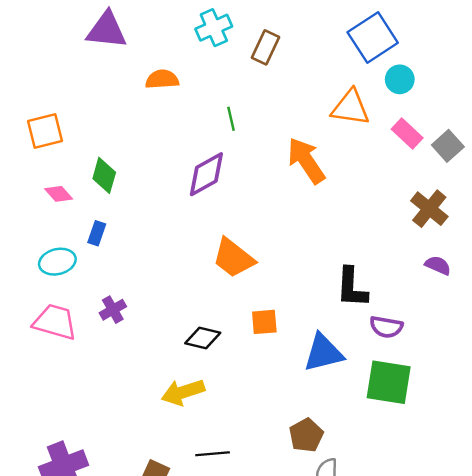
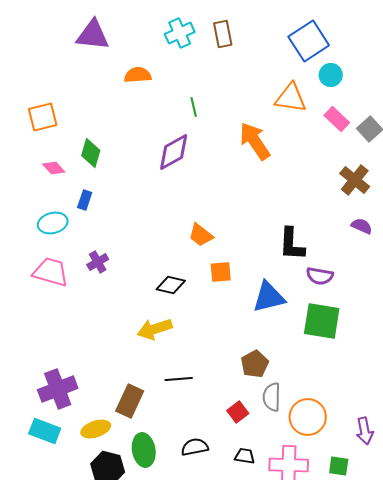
brown rectangle: (266, 47) -> (223, 34), moved, turned -36
orange trapezoid: (233, 258) -> (201, 235), moved, size x0.7

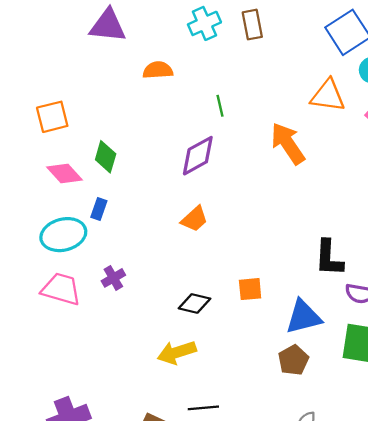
pink diamond: (54, 168) -> (64, 173), size x1.4
cyan ellipse: (53, 223) -> (63, 235), size x1.4
orange trapezoid: (201, 235) -> (194, 219), moved, turned -80
brown pentagon: (255, 364) -> (293, 360), moved

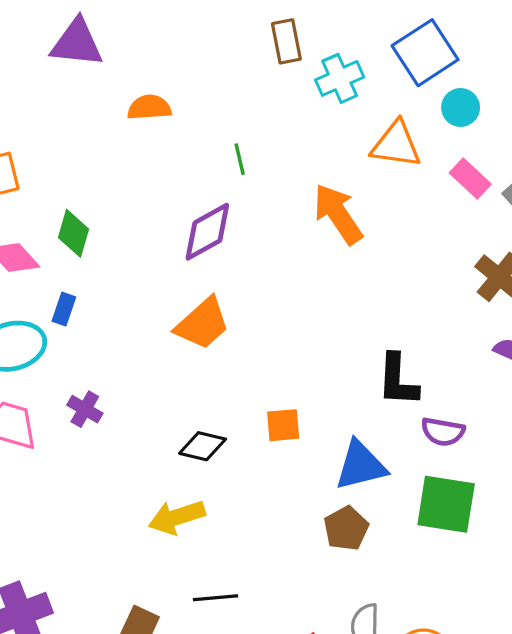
cyan cross: (204, 23) -> (340, 78), moved
orange trapezoid: (194, 219) -> (203, 324), size x1.4
purple cross: (113, 278) -> (85, 409), turned -30

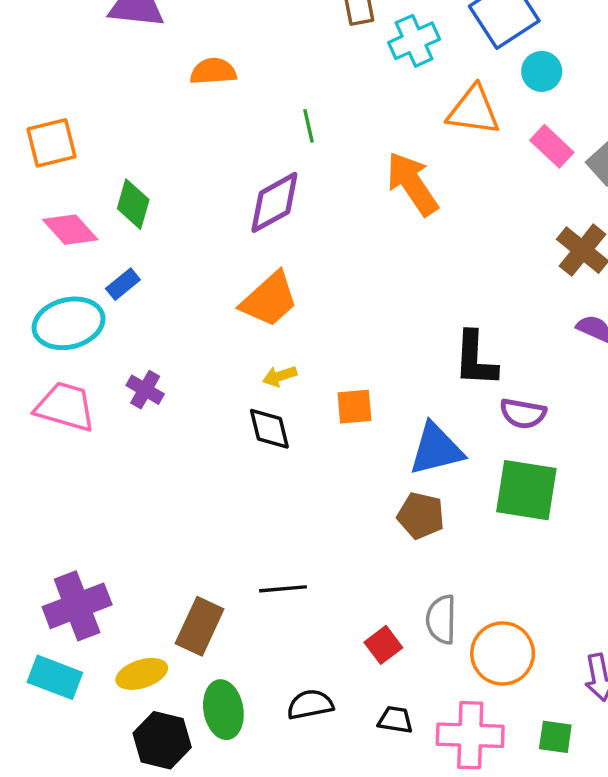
blue rectangle: (64, 309) -> (123, 284), turned 32
black diamond: (203, 446) -> (269, 429), turned 63
yellow arrow: (177, 517) -> (280, 376), moved, size x0.6
brown pentagon: (346, 528) -> (421, 516), turned -30

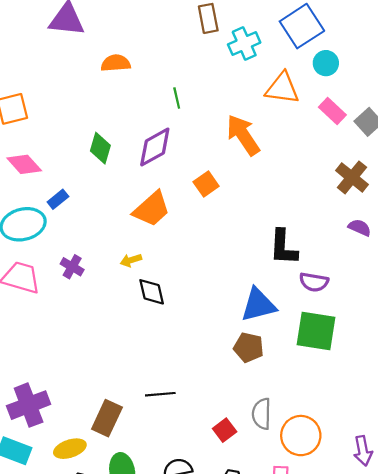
green diamond: (133, 204) -> (100, 148), moved
yellow arrow: (280, 376) -> (131, 260), moved
orange square: (354, 407) -> (206, 184), moved, turned -30

